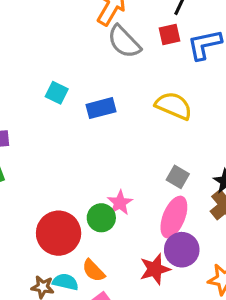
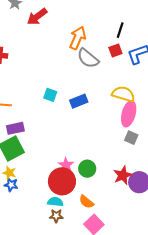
pink star: (120, 203) -> (66, 165), moved
pink ellipse: (174, 217) -> (129, 114), moved
red star: (155, 269) -> (123, 175), moved
cyan semicircle: (65, 282) -> (55, 202), moved

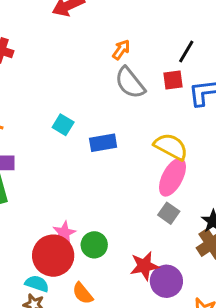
orange arrow: (78, 38) -> (121, 50), size x0.6

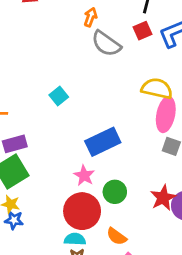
cyan square: (63, 125) -> (59, 96), turned 36
blue rectangle: (103, 143) -> (103, 142), moved, size x1.4
pink star: (64, 233) -> (84, 176), moved

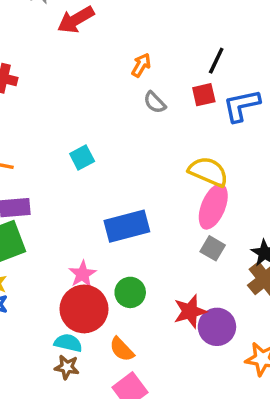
gray semicircle: (106, 44) -> (155, 102), size x0.6
pink star: (84, 176) -> (82, 274), moved

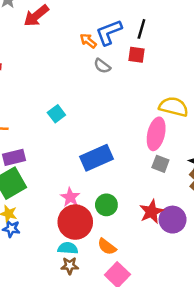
orange arrow: (141, 65) -> (88, 41), turned -72
red square: (204, 95) -> (137, 55), turned 30
blue L-shape: (242, 106) -> (109, 32), moved
yellow semicircle: (208, 172) -> (174, 107), moved

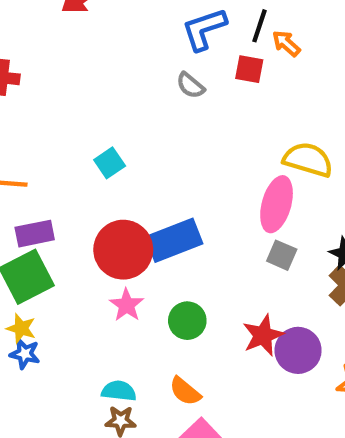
orange arrow: (88, 41) -> (286, 43), moved
red circle: (75, 222) -> (123, 250), moved

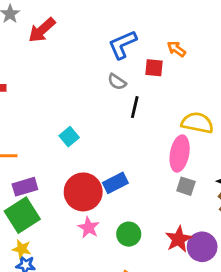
black line: (260, 26) -> (135, 107), moved
blue rectangle: (174, 240) -> (115, 183), size x0.7

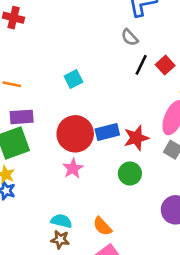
red square: (154, 68) -> (165, 65), moved, turned 30
green circle: (129, 234) -> (130, 173), moved
red star: (179, 239) -> (136, 138), moved

